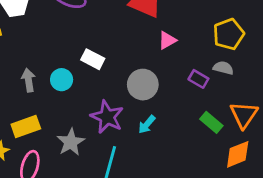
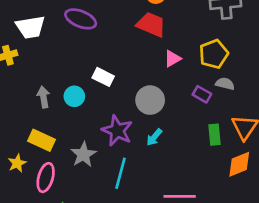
yellow pentagon: (229, 34) -> (214, 54), moved
green rectangle: (211, 122) -> (214, 135), turned 45
yellow rectangle: (26, 126) -> (42, 140), turned 45

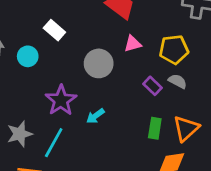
white rectangle: (103, 77) -> (54, 30), moved
gray circle: (150, 100) -> (99, 63), moved
gray star: (83, 154) -> (20, 134), moved

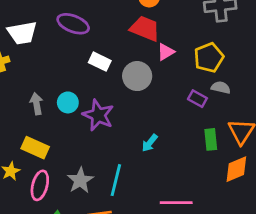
white rectangle: (54, 30) -> (100, 62), moved
pink triangle: (133, 44) -> (166, 52), moved
gray circle: (99, 63) -> (137, 76), moved
purple star: (61, 100) -> (98, 115), moved

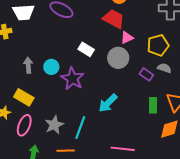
white rectangle: (100, 62) -> (86, 49), moved
gray circle: (137, 76) -> (118, 58), moved
cyan arrow: (150, 143) -> (108, 103), size x1.5

